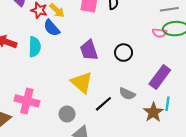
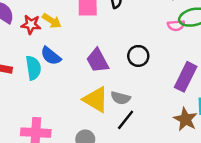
blue semicircle: (52, 28) -> (51, 56), moved
gray semicircle: (127, 94) -> (121, 98), moved

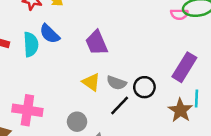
black circle: (138, 56) -> (144, 87), moved
yellow triangle: (96, 100) -> (91, 82), size x0.7

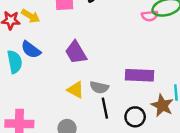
purple rectangle: (184, 67) -> (140, 75), moved, turned 68
black circle: (144, 87) -> (135, 117), moved
black line: (120, 105) -> (105, 108), turned -48

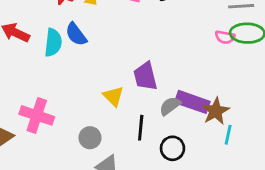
purple trapezoid: (76, 52) -> (145, 76), moved
gray semicircle: (99, 87) -> (170, 106), moved, turned 114
brown star: (162, 105) -> (216, 111), moved

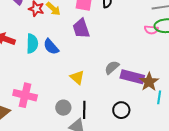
blue semicircle: (76, 34) -> (51, 47), moved
purple trapezoid: (145, 76) -> (81, 29), moved
gray semicircle: (170, 106) -> (112, 67), moved
black line: (141, 128) -> (84, 110), moved

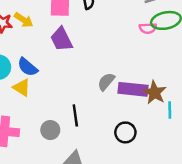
yellow triangle: (77, 77) -> (22, 87), moved
gray circle: (63, 108) -> (50, 130), moved
black line: (84, 110) -> (75, 115), moved

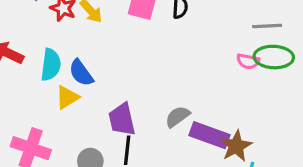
purple trapezoid: (61, 39) -> (122, 119), moved
yellow triangle: (22, 87) -> (67, 97), turned 42

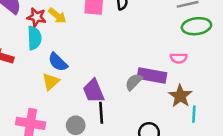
pink semicircle: (248, 61) -> (179, 58), moved
cyan semicircle: (51, 65) -> (34, 38), moved
purple rectangle: (210, 135) -> (152, 76), moved

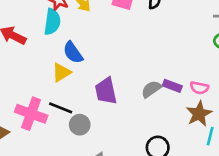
pink semicircle: (179, 58) -> (199, 88), moved
purple rectangle: (152, 76) -> (172, 86), size x0.6
black line: (101, 113) -> (61, 108), moved, turned -75

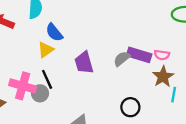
purple rectangle: (172, 86) -> (139, 55), size x1.5
black line: (61, 108) -> (47, 79), turned 48
gray circle: (80, 125) -> (40, 93), moved

